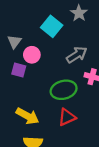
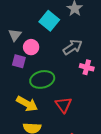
green ellipse: (64, 90) -> (42, 79), moved
red triangle: (67, 117) -> (63, 105), turned -42

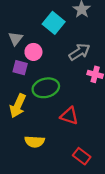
yellow arrow: (27, 104) -> (18, 106), moved, turned 85
red triangle: (63, 105) -> (69, 116), turned -36

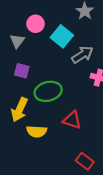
cyan square: (54, 23) -> (62, 36), moved
pink circle: (33, 52) -> (36, 24), moved
yellow semicircle: (35, 142) -> (37, 131), moved

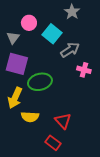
purple square: (22, 71) -> (17, 64), size x1.6
red triangle: (72, 120) -> (63, 121), moved, turned 30
red rectangle: (85, 161) -> (53, 143), moved

